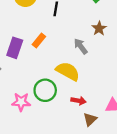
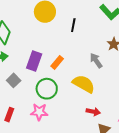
orange rectangle: (39, 40) -> (57, 62), moved
green circle: (45, 90) -> (47, 89), moved

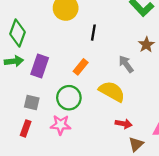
black line: (73, 25) -> (93, 33), moved
purple rectangle: (34, 61) -> (40, 66), moved
gray square: (14, 80) -> (32, 103), moved, turned -32

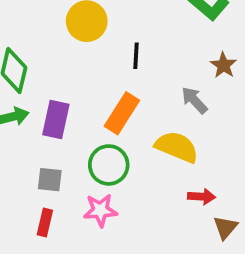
orange rectangle: (81, 67) -> (122, 113), size x1.5

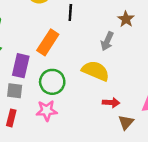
gray arrow: (194, 100) -> (107, 41), turned -114
orange rectangle: (122, 113) -> (48, 42), moved
purple rectangle: (56, 120) -> (21, 66), moved

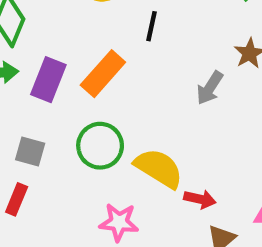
purple rectangle: (21, 66) -> (48, 80), moved
yellow semicircle: (96, 71) -> (159, 168), moved
pink star: (47, 111) -> (119, 222), moved

